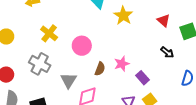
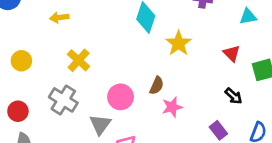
pink circle: (82, 46) -> (121, 97), moved
brown semicircle: (100, 69) -> (157, 85), moved
purple rectangle: (142, 78) -> (218, 130), moved

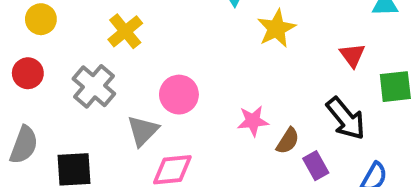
brown semicircle: (157, 85) -> (288, 141), moved
black arrow: (234, 96) -> (346, 118), size x1.6
red circle: (18, 111) -> (28, 73), moved

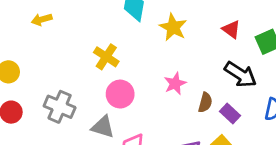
yellow cross: (125, 31) -> (106, 57), moved
pink star: (253, 121) -> (175, 83), moved
gray triangle: (143, 131) -> (103, 127), turned -40

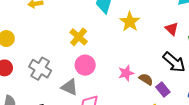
pink star: (175, 83) -> (126, 73), moved
brown semicircle: (205, 102) -> (146, 79), turned -80

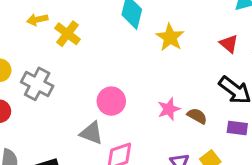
yellow cross: (79, 37) -> (67, 34), moved
gray cross: (40, 69) -> (37, 84), moved
purple rectangle: (163, 90) -> (237, 128), moved, turned -40

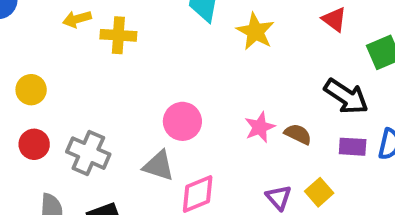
yellow cross: (67, 34) -> (118, 35), turned -30
red triangle: (229, 44) -> (334, 19), moved
gray cross: (37, 84) -> (88, 153), moved

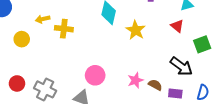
yellow circle: (31, 90) -> (22, 39), moved
purple rectangle: (353, 147) -> (175, 94), moved

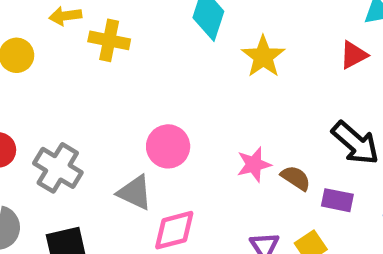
red triangle: (177, 26) -> (354, 55), turned 48

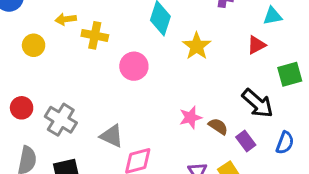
pink circle: (168, 146) -> (134, 66), moved
purple rectangle: (337, 200) -> (246, 141), turned 42

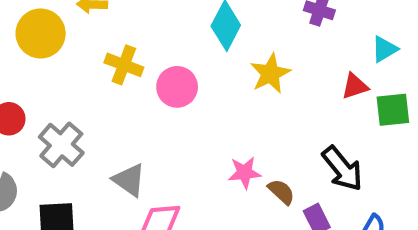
cyan triangle: (273, 16) -> (384, 49), turned -30
yellow cross: (95, 35) -> (124, 65), moved
yellow circle: (34, 45) -> (41, 33), size x1.5
green square: (290, 74) -> (393, 110), moved

